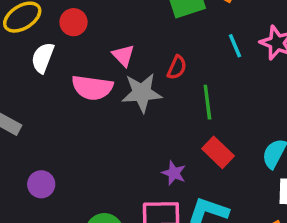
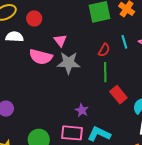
white semicircle: (43, 58) -> (14, 37), turned 66
red semicircle: (177, 67) -> (104, 50), moved
red rectangle: (218, 152) -> (118, 95), moved

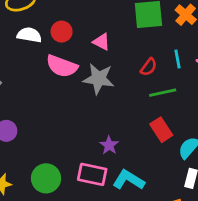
red circle: (34, 18) -> (62, 32), moved
pink triangle: (60, 40) -> (101, 42), moved, turned -32
green line: (105, 72) -> (163, 93), moved, turned 72

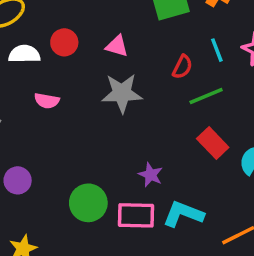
pink semicircle: (62, 66) -> (47, 101), moved, size x0.6
green circle: (46, 178) -> (88, 203), moved

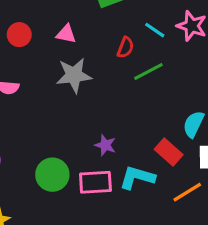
cyan line: (217, 50) -> (155, 30), turned -30
red rectangle: (213, 143) -> (169, 152), moved

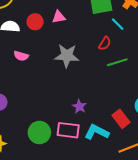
cyan line: (155, 30) -> (118, 24), moved
pink triangle: (66, 34) -> (59, 17), moved, turned -32
green circle: (52, 175) -> (39, 132), moved

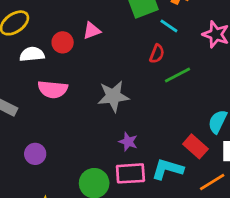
pink semicircle: (21, 56) -> (53, 89), size x1.5
gray star: (67, 56) -> (113, 96), moved
purple star: (79, 106) -> (128, 142), moved

